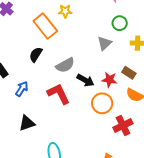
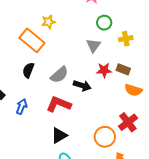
red star: (109, 80) -> (104, 70), moved
red L-shape: (59, 94) -> (59, 104), turned -30
orange circle: (102, 103) -> (105, 137), moved
black triangle: (27, 123) -> (59, 135), moved

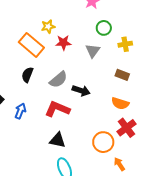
red star: (104, 70) -> (63, 43), moved
orange semicircle: (133, 90) -> (120, 103), moved
black triangle: (59, 135) -> (58, 140), turned 42

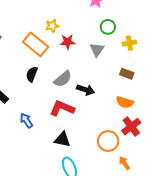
blue arrow: (20, 111) -> (26, 120), moved, turned -56

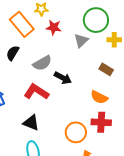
green circle: (108, 27) -> (96, 20), size x1.6
red cross: (131, 127) -> (101, 122), turned 30

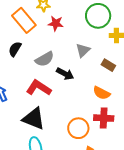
gray triangle: (81, 41) -> (83, 50), moved
black triangle: (31, 123) -> (34, 119), size x1.4

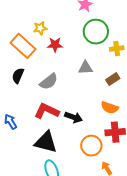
gray triangle: (83, 50) -> (85, 68), turned 49
brown rectangle: (108, 65) -> (113, 79), turned -56
black arrow: (65, 74) -> (73, 117), moved

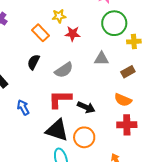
orange rectangle: (23, 46) -> (41, 33), size x0.7
red L-shape: (47, 111) -> (60, 99), turned -30
orange circle: (91, 146) -> (84, 137), moved

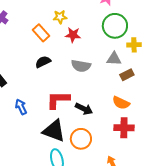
gray triangle: (101, 59) -> (114, 59), moved
black semicircle: (34, 62) -> (43, 62), moved, turned 35
gray semicircle: (64, 70) -> (81, 66), moved, turned 42

